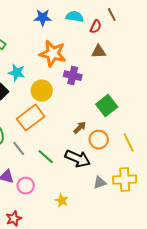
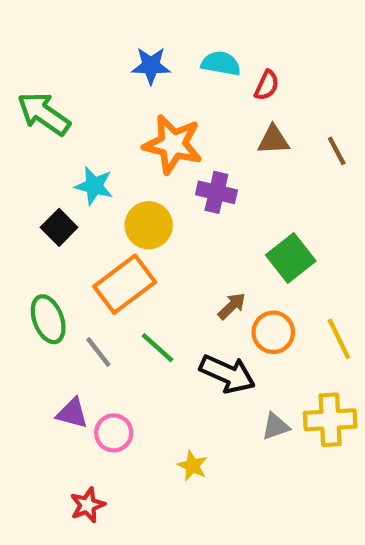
brown line: (112, 15) -> (337, 151), moved
green line: (46, 157) -> (157, 348), moved

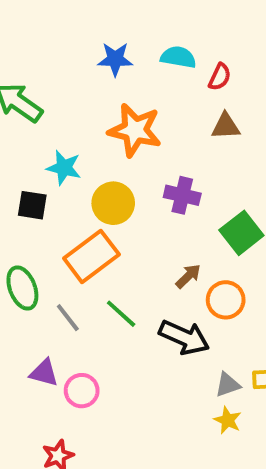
purple cross: (216, 192) -> (182, 195), moved
black square: (59, 227) -> (32, 205), turned -36
yellow star: (192, 466) -> (228, 420), moved

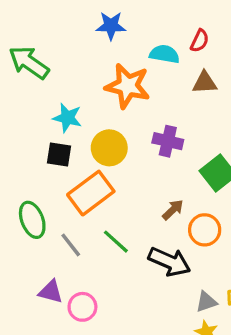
cyan semicircle: (178, 57) -> (164, 54), moved
black square: (32, 205) -> (59, 155), moved

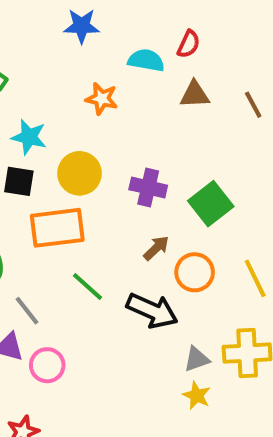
orange star: (128, 86) -> (102, 99), size x0.6
purple cross: (168, 141) -> (148, 187), moved
orange rectangle: (91, 193) -> (57, 228), turned 30
gray line: (71, 245) -> (27, 311), moved

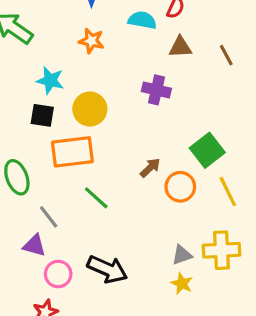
orange star: (102, 99) -> (91, 41), moved
purple cross: (148, 187) -> (156, 90), moved
green square: (211, 204) -> (207, 150), moved
black arrow: (152, 311) -> (107, 269), moved
pink circle: (47, 365) -> (58, 274), moved

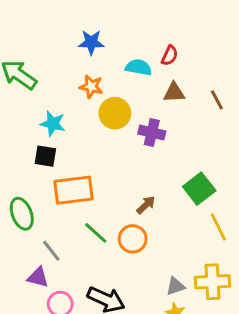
yellow circle: (90, 109) -> (115, 113), moved
orange circle: (180, 187) -> (133, 239), moved

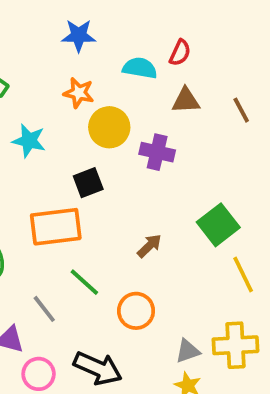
black square: (45, 156) -> (88, 183), moved, turned -30
orange circle: (133, 239) -> (136, 311), moved
gray line: (51, 251) -> (44, 309), moved

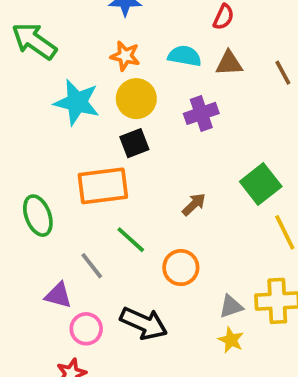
cyan semicircle: (140, 68) -> (185, 56), moved
yellow circle: (109, 127) -> (136, 99), moved
cyan star: (29, 141) -> (77, 102), size x1.4
purple cross: (157, 152) -> (201, 113), turned -32

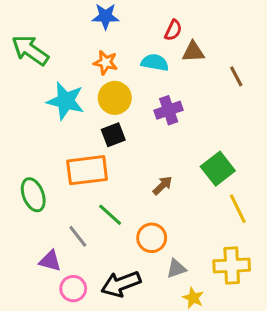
red semicircle: (224, 17) -> (173, 30), moved
brown triangle: (229, 63) -> (193, 52), moved
gray triangle: (231, 307) -> (176, 269), moved
black arrow: (144, 323) -> (121, 284), turned 135

